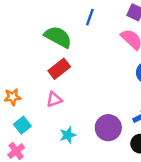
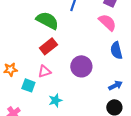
cyan square: (22, 125) -> (28, 85), moved, turned -32
purple circle: (108, 128) -> (81, 66), moved

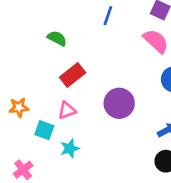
green semicircle: (47, 20) -> (57, 38), moved, size x0.6
cyan star: (55, 100) -> (70, 148), moved

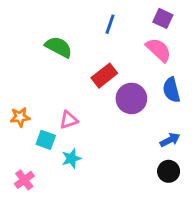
green semicircle: (57, 38) -> (59, 47), size x1.4
red rectangle: (73, 75) -> (104, 76), moved
purple circle: (119, 103) -> (131, 98), moved

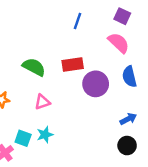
green semicircle: (59, 47) -> (34, 67), moved
red rectangle: (104, 76) -> (73, 65), turned 30
cyan square: (46, 140) -> (23, 138), moved

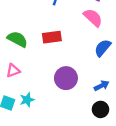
blue semicircle: (129, 77) -> (103, 48), turned 54
purple circle: (96, 84) -> (66, 78), moved
pink triangle: (42, 102) -> (13, 71), moved

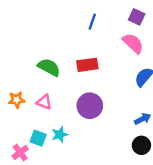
pink triangle: (13, 71) -> (44, 102), turned 40
purple circle: (66, 78) -> (90, 106), moved

